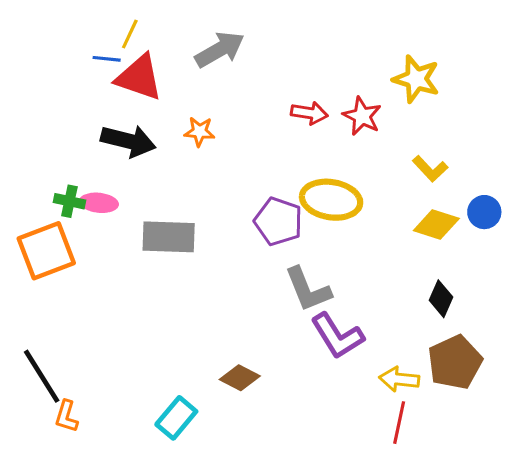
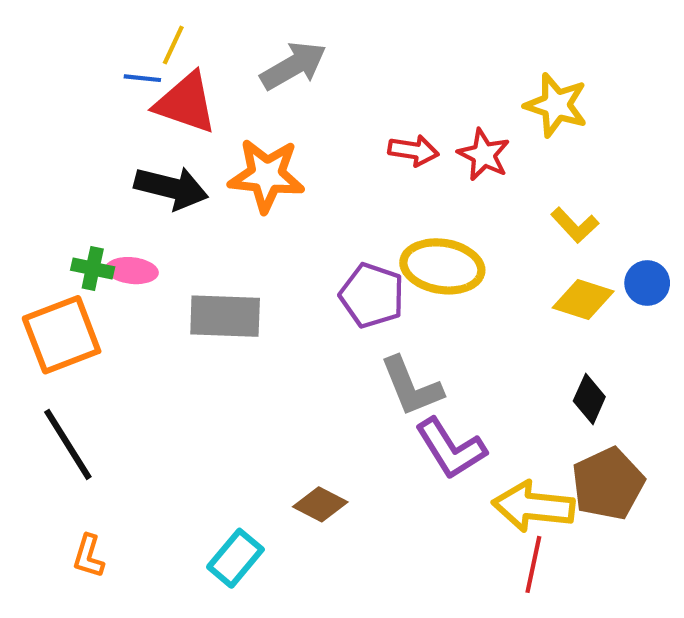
orange star: (200, 132) -> (266, 175), size x1.8
black line: (42, 376) -> (68, 444), moved
yellow arrow: (399, 379) -> (533, 506), size x1.5

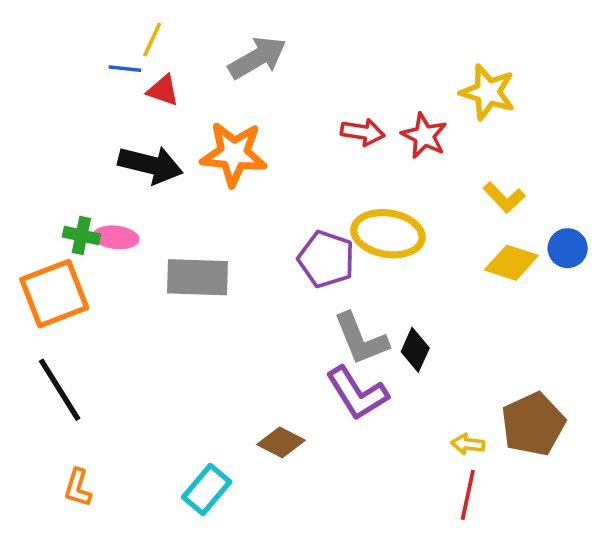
red triangle: (186, 103) -> (163, 90), size x0.6
black diamond: (589, 399) -> (415, 350), moved
purple L-shape: (451, 449) -> (357, 393), moved
yellow arrow: (533, 506) -> (468, 444), size x0.5

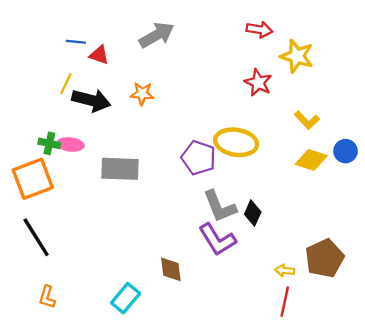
yellow line: (152, 40) -> (66, 84), moved
red arrow: (363, 132) -> (259, 30), moved
orange star: (234, 154) -> (142, 94), size x0.6
brown diamond: (281, 442) -> (171, 269), turned 56

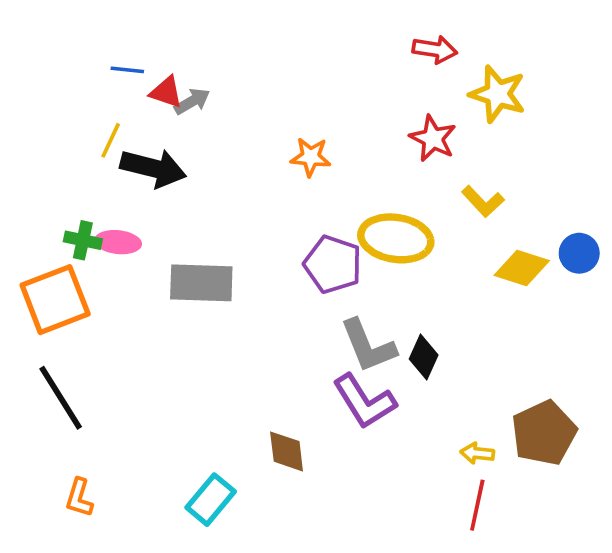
gray arrow: (157, 35) -> (192, 101), moved, size x0.6
orange star: (142, 94) -> (311, 157), moved
yellow L-shape: (307, 120) -> (483, 201), moved

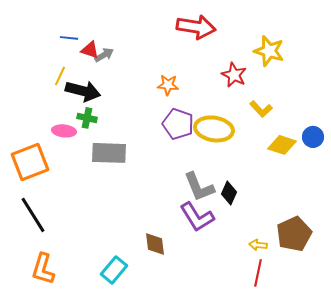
red arrow: (435, 50) -> (196, 27), moved, size x1.6
green cross: (83, 240) -> (87, 118), moved
purple pentagon: (333, 264) -> (178, 124), moved
orange L-shape: (79, 498) -> (43, 269), size x1.5

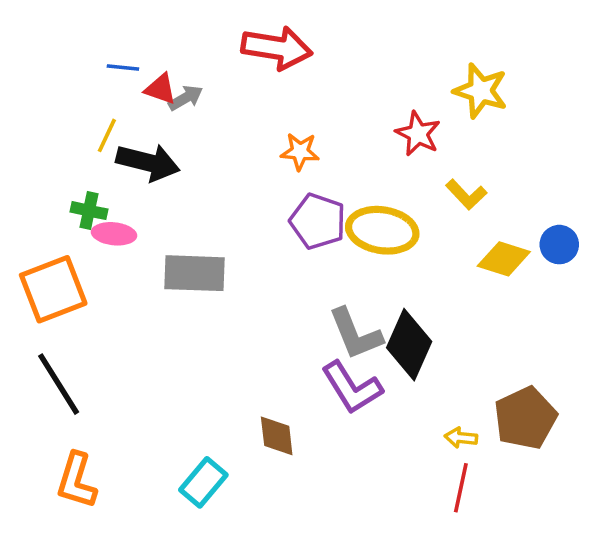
red arrow: (196, 27) -> (277, 48), moved
green cross: (87, 118) -> (89, 211), moved
black diamond: (229, 193) -> (409, 345), size x1.6

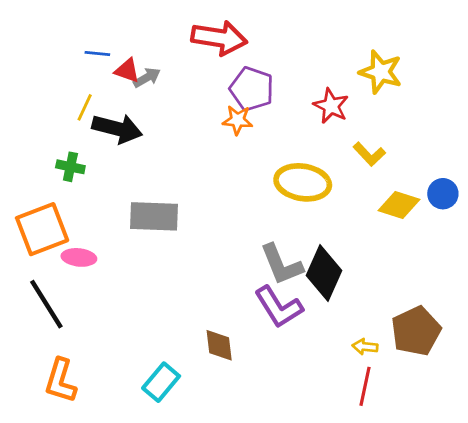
purple pentagon: (318, 221) -> (252, 89), moved
pink ellipse: (114, 234) -> (79, 257), moved

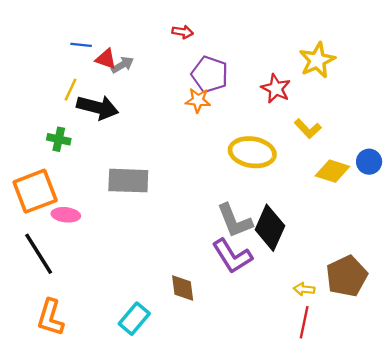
red arrow: (219, 38) -> (183, 32), size x0.5
yellow star: (381, 72) -> (317, 60), turned 30

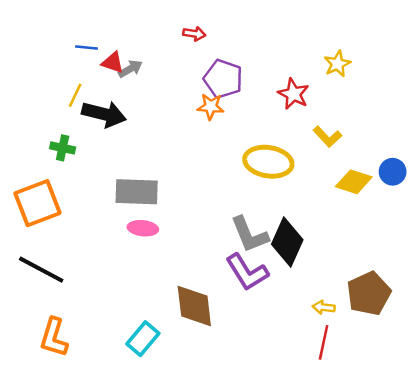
yellow star: (317, 60) -> (337, 64), size x0.7
pink ellipse: (66, 215) -> (143, 228), moved
black line: (39, 254) -> (41, 270), turned -30
brown diamond: (183, 288) -> (194, 306), size x1.5

